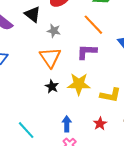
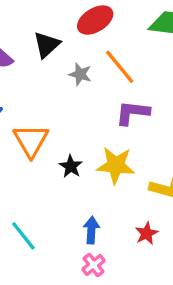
black triangle: (33, 14) -> (47, 45), turned 36
orange line: (93, 25) -> (120, 67), moved
orange triangle: (50, 57) -> (31, 141), moved

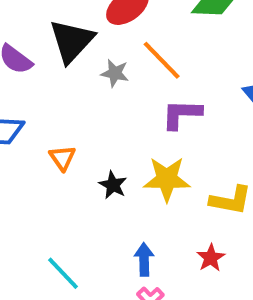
black triangle: (47, 45) -> (72, 41), size x1.4
orange triangle: (31, 141) -> (62, 158), size x0.6

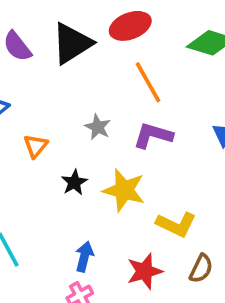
gray star: (115, 73) -> (98, 127), moved
red star: (211, 258) -> (145, 271), size x1.4

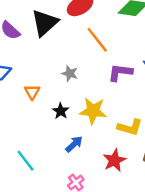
purple L-shape: (153, 135) -> (120, 72), moved
blue arrow: (84, 257) -> (74, 144), moved, turned 42

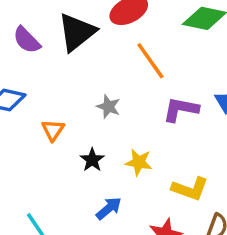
yellow star: (93, 111) -> (139, 162), size x0.7

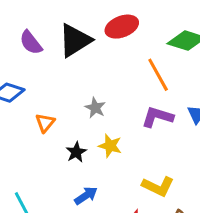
orange line: (150, 61) -> (158, 75), moved
yellow star: (139, 162) -> (110, 146), moved

